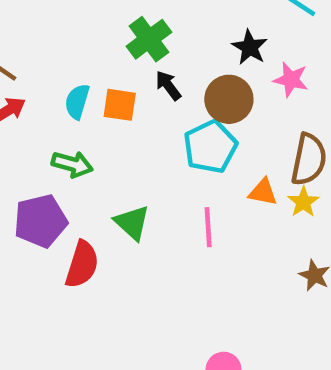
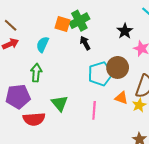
brown circle: (229, 99) -> (118, 67), moved
orange square: (120, 105) -> (62, 24), moved
green arrow: (72, 164) -> (36, 73), turned -108
red semicircle: (82, 264) -> (34, 119), turned 60

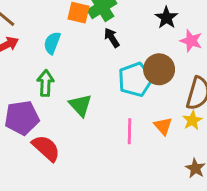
orange triangle: (121, 98) -> (163, 126), moved, turned 32
green triangle: (60, 103) -> (80, 105), moved
red semicircle: (34, 119) -> (46, 148), turned -130

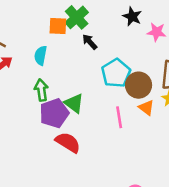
brown circle: (159, 69) -> (139, 85), moved
purple pentagon: (22, 118) -> (54, 113), moved
red semicircle: (46, 148) -> (68, 142), moved

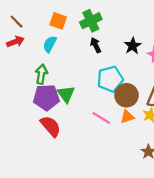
black star: (132, 17) -> (133, 46), moved
orange square: (58, 26) -> (58, 21), moved
orange triangle: (146, 108) -> (127, 117), turned 48
pink line: (119, 117) -> (101, 118), turned -66

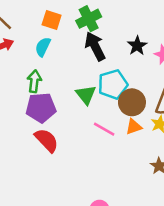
black arrow: (96, 45) -> (95, 46), size x1.6
green triangle: (66, 94) -> (86, 95), moved

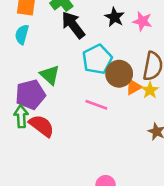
green arrow: (34, 81) -> (21, 116), moved
green triangle: (86, 95) -> (50, 75), moved
orange triangle: (134, 127) -> (133, 87), moved

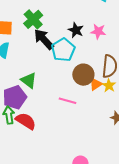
cyan pentagon: (97, 59) -> (63, 50), moved

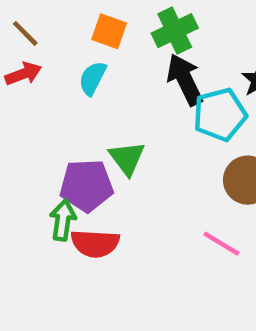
pink line: (68, 101) -> (221, 244), moved
red semicircle: (26, 121) -> (95, 243), turned 135

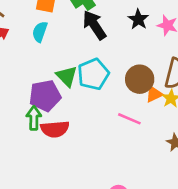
cyan pentagon: (220, 115) -> (93, 74), moved

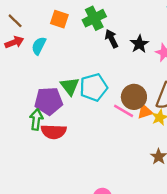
black arrow: (94, 25) -> (112, 39), moved, size x0.7
cyan semicircle: (40, 32) -> (39, 46), moved
pink line: (129, 119) -> (124, 111), moved

